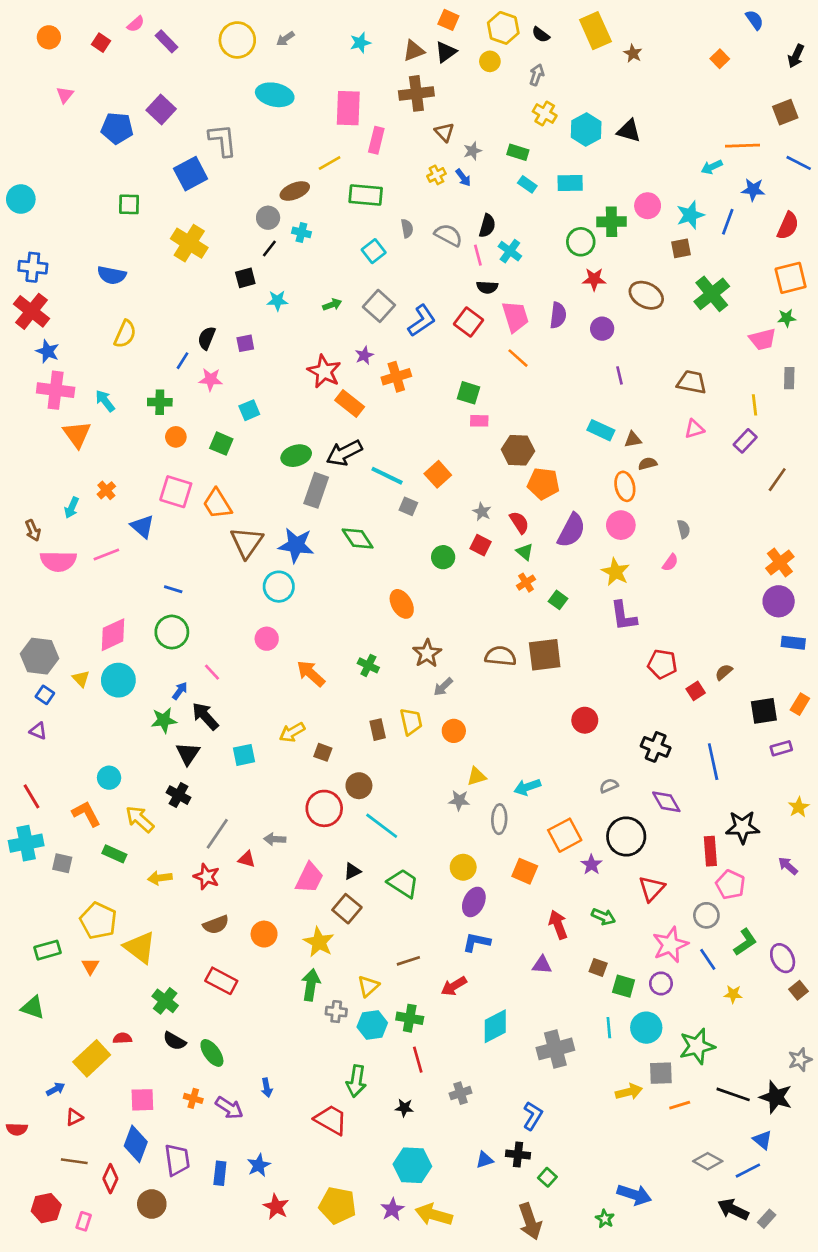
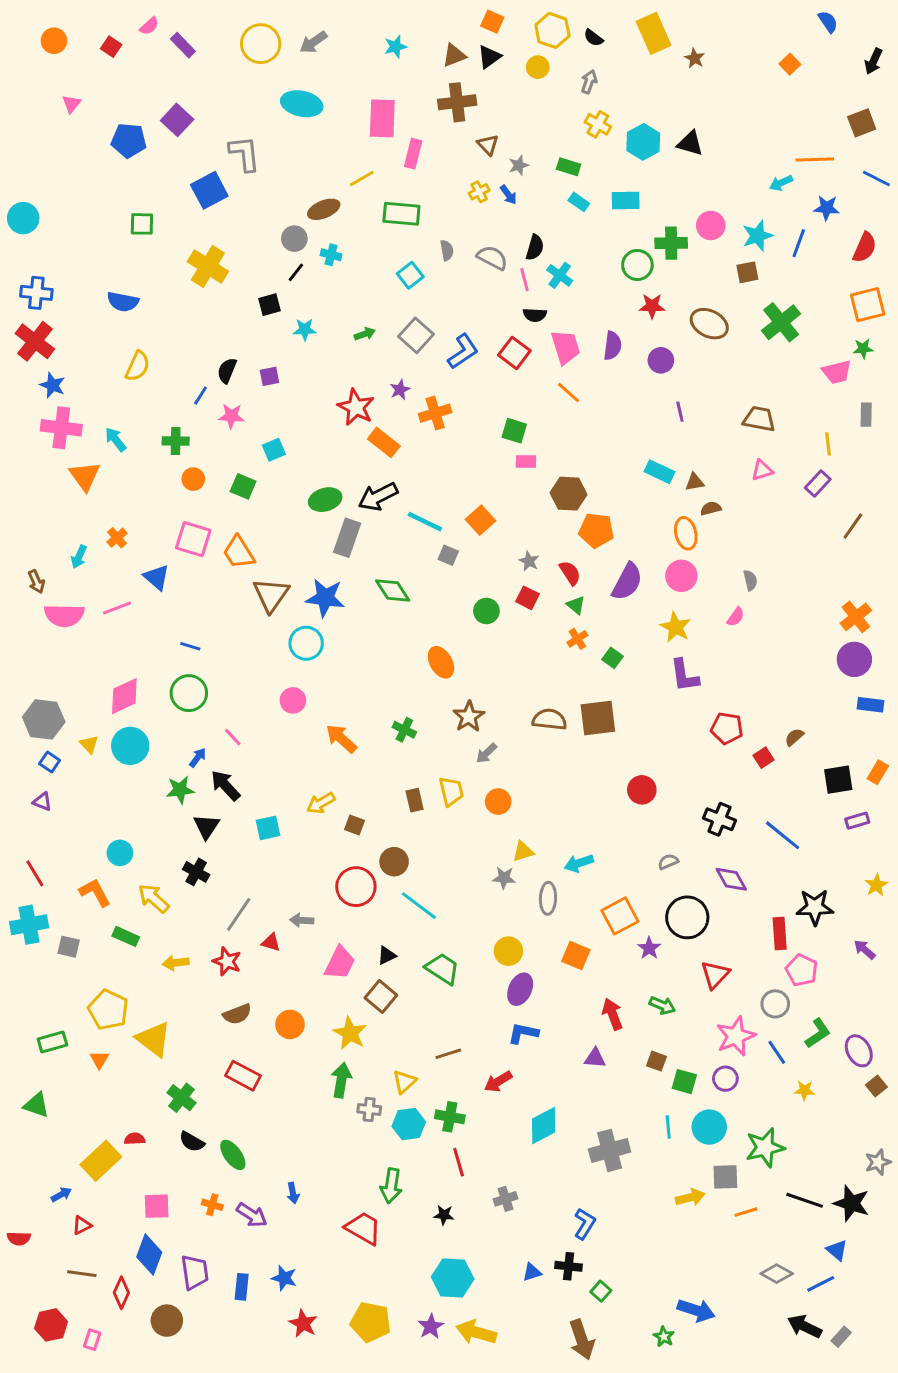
gray arrow: (285, 39) -> (313, 42), size x1.4
blue line: (713, 762) -> (783, 835), turned -39
blue star: (259, 1165) -> (284, 1278), turned -30

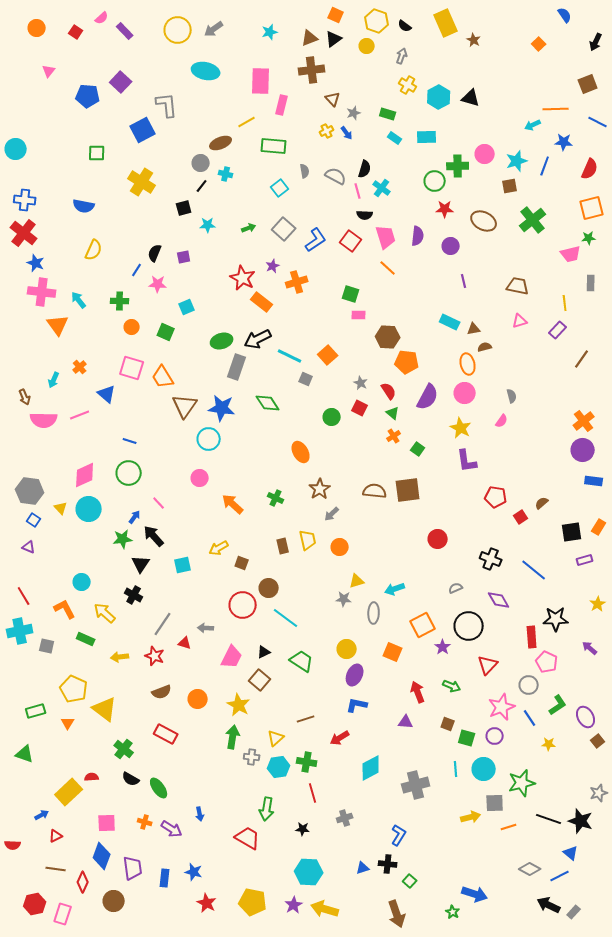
pink rectangle: (92, 1340) -> (63, 914), size x1.5

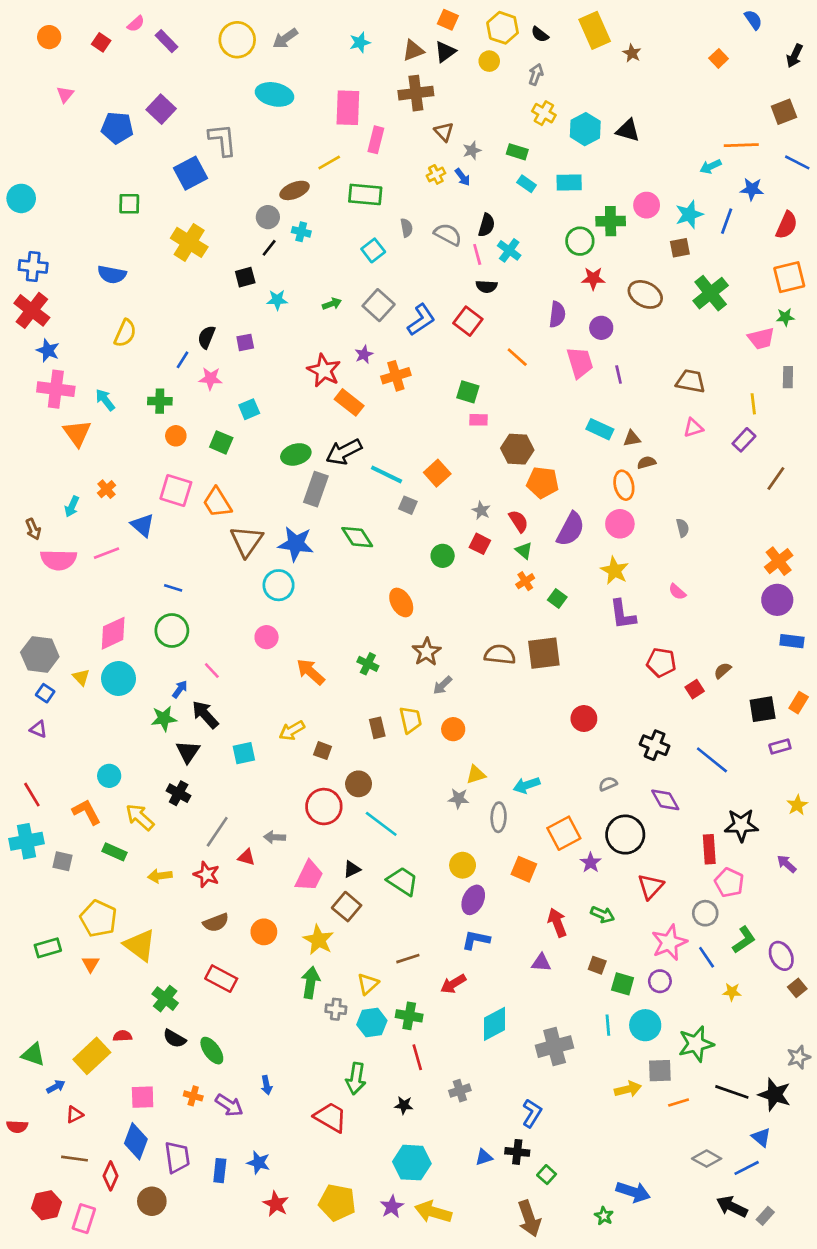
pink trapezoid: (386, 237) -> (580, 362), moved
pink semicircle: (502, 421) -> (677, 592), moved, turned 96
green triangle: (25, 754) -> (33, 1055), moved

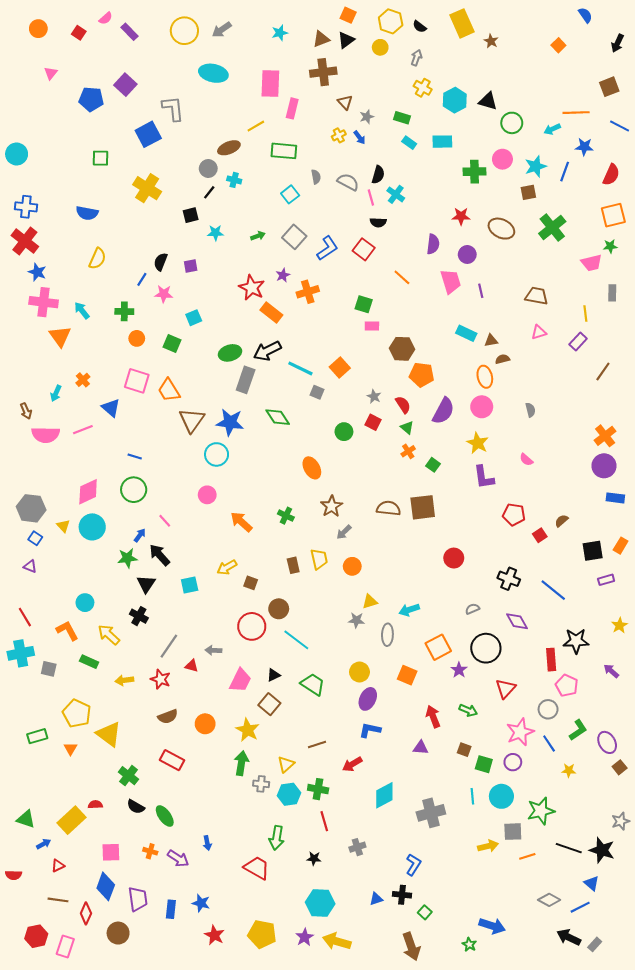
green circle: (580, 241) -> (512, 123), moved

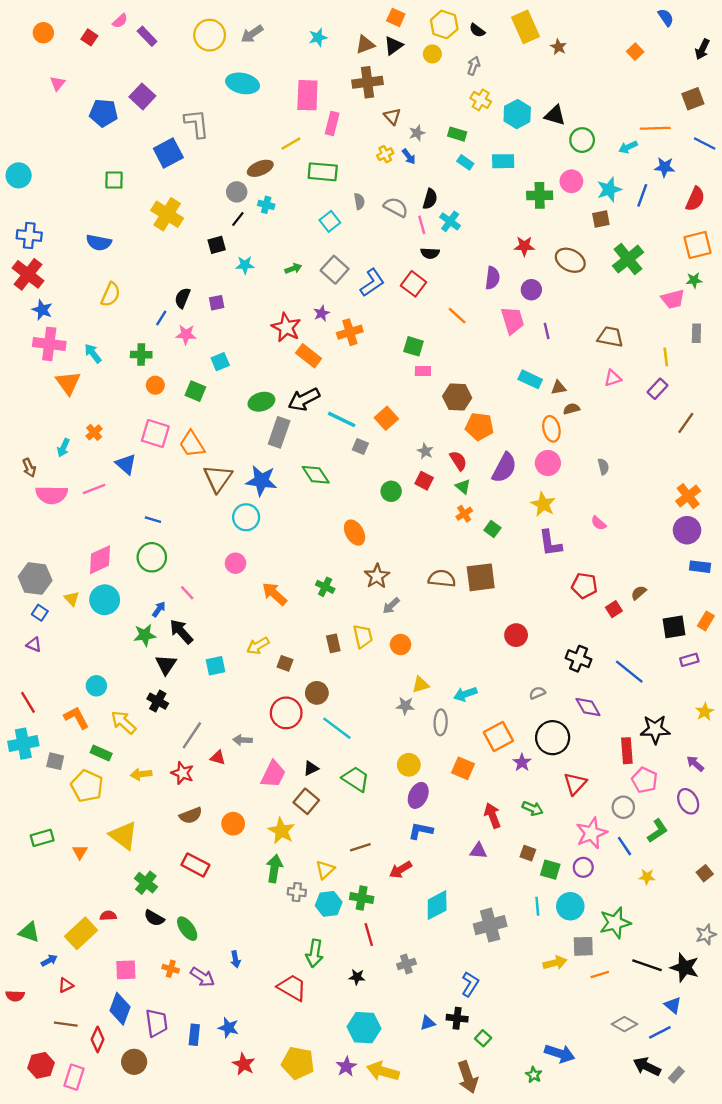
yellow pentagon: (77, 713) -> (87, 786), moved
purple ellipse: (607, 742) -> (688, 801), moved

